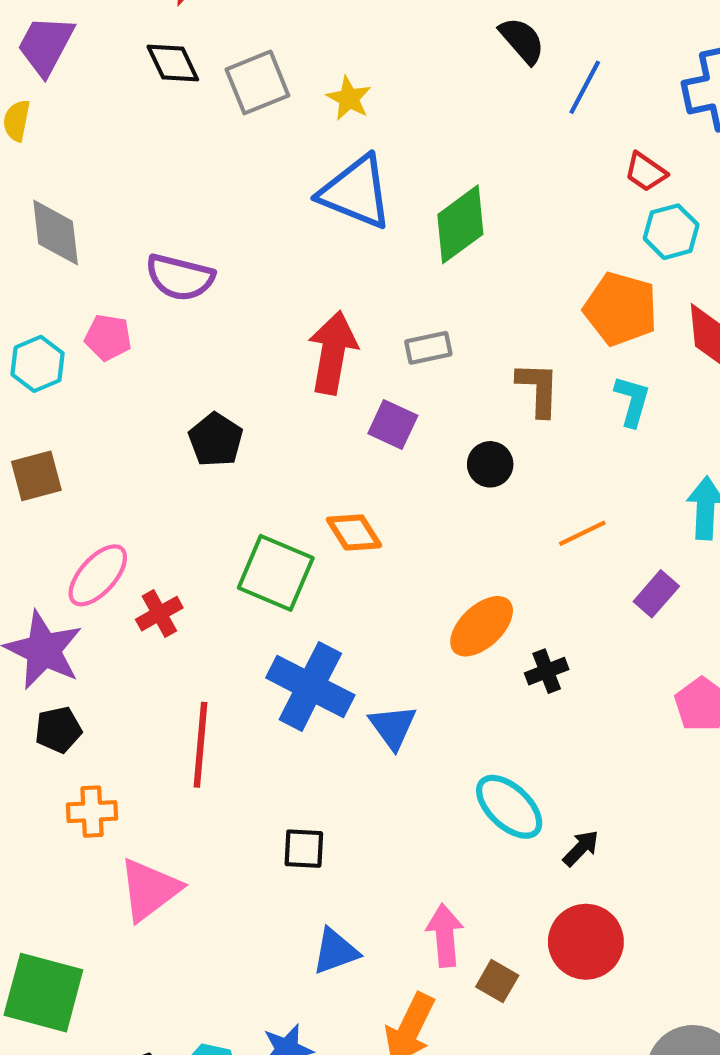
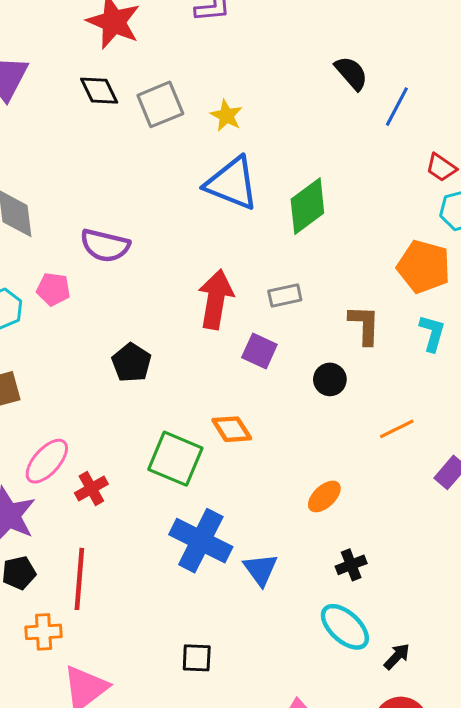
orange ellipse: (482, 626) -> (324, 496), size x0.7
black cross: (547, 671) -> (351, 565), moved
red line: (201, 745) -> (79, 579), moved

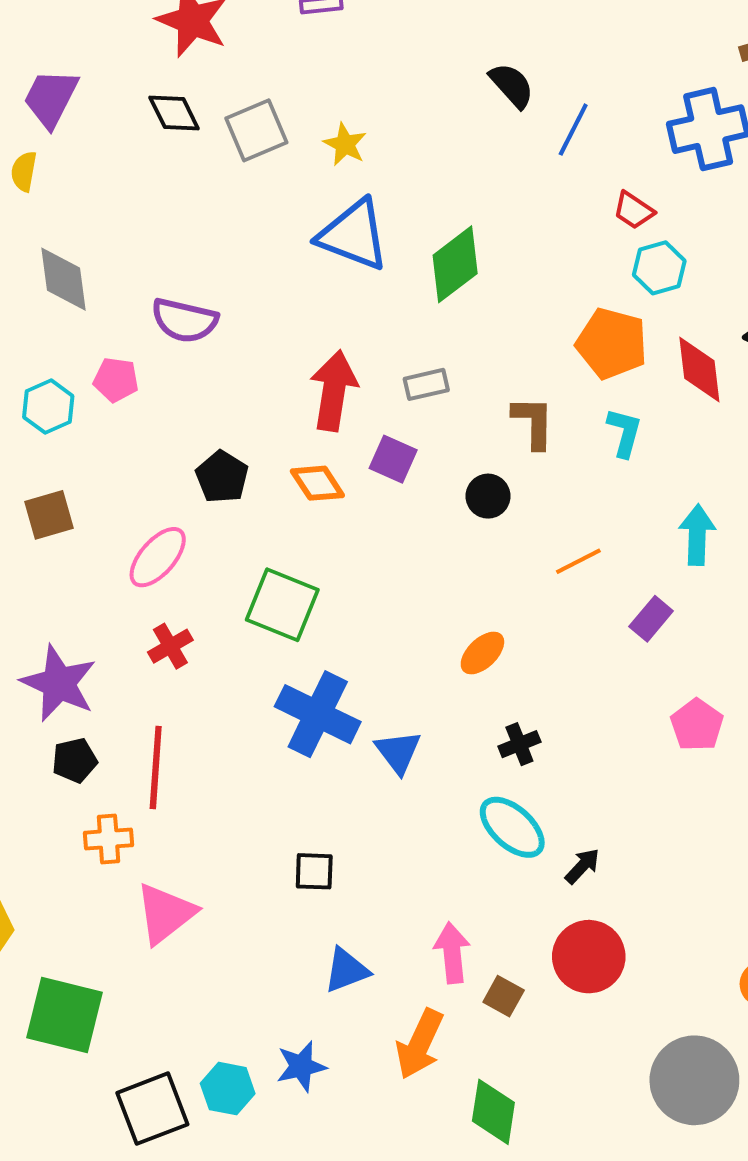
orange diamond: (232, 429) -> (317, 483), moved
pink ellipse: (47, 461) -> (158, 557), moved

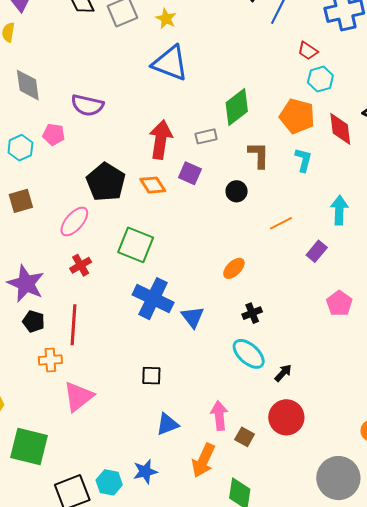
green diamond: (455, 264) -> (237, 107), moved
black pentagon: (222, 477) -> (106, 182), size x1.5
black pentagon: (75, 760) -> (34, 321), turned 30

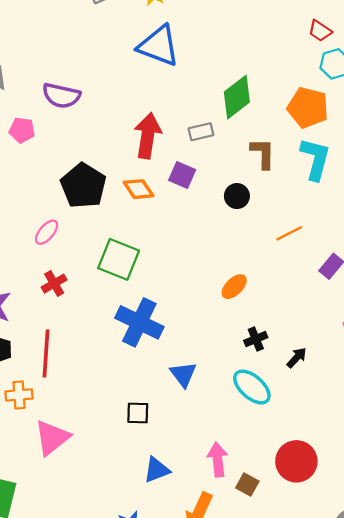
cyan L-shape: (303, 160) -> (315, 159), size x1.5
pink ellipse: (74, 222) -> (47, 232), size x0.7
blue triangle: (193, 317) -> (183, 374), moved
black arrow: (283, 373) -> (297, 358), moved

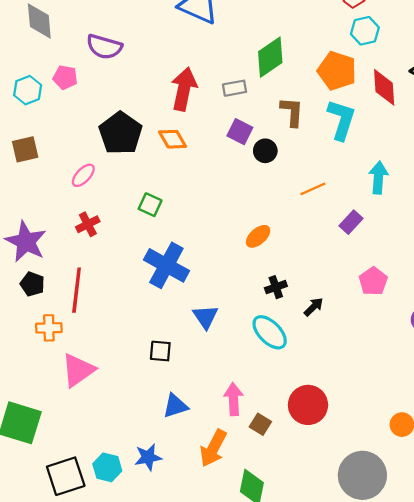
purple square: (182, 175) -> (240, 132), moved
green square: (119, 259) -> (150, 205), size x0.6

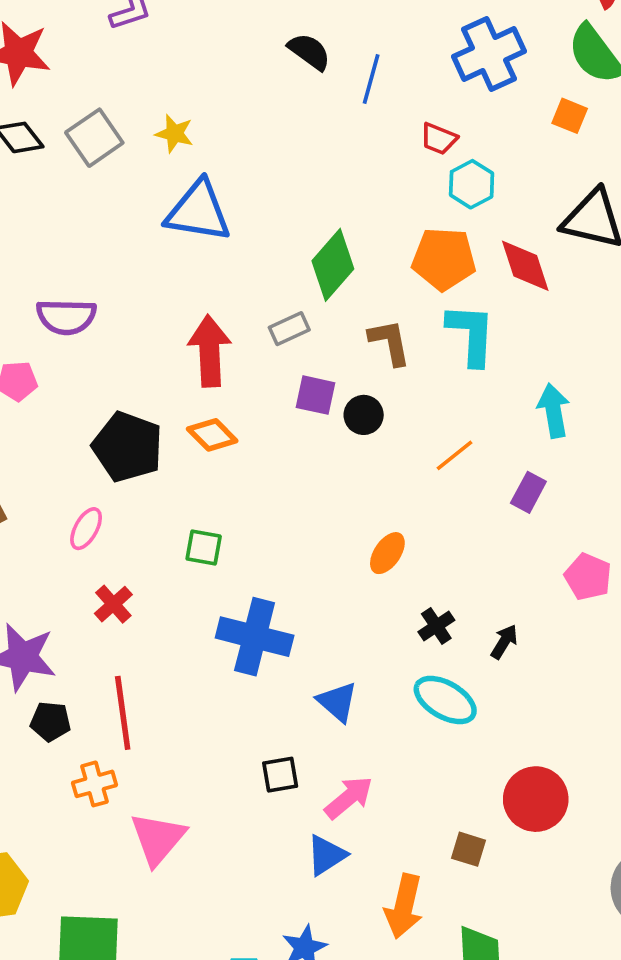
pink arrow: (233, 399) -> (349, 798), moved, turned 68

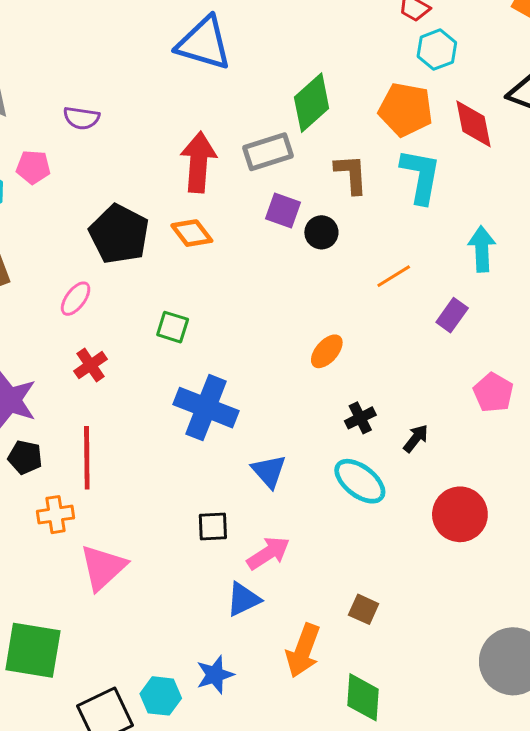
purple semicircle: (66, 317) -> (81, 118), size x0.7
gray rectangle: (289, 329) -> (268, 152), size x1.4
red circle: (536, 799) -> (460, 514), moved

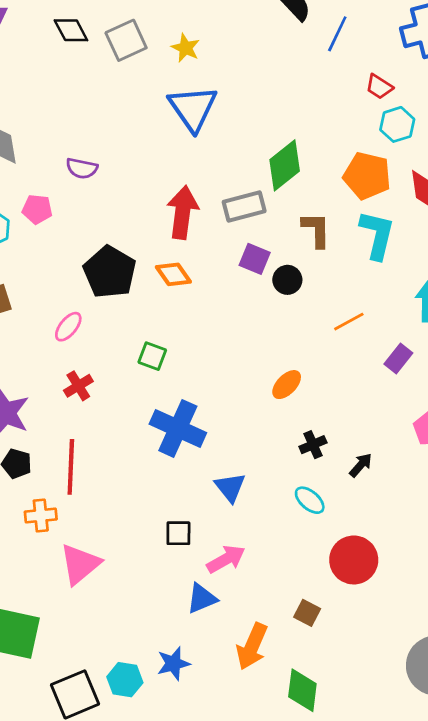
blue triangle: (204, 43) -> (193, 108), turned 36
cyan ellipse: (360, 481) -> (310, 500), size x0.7
red circle: (460, 514) -> (354, 560), moved

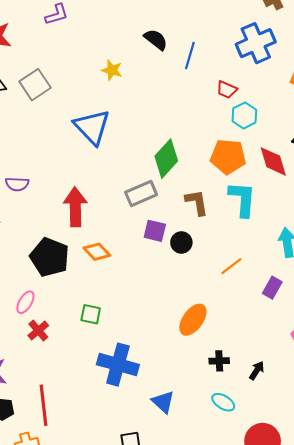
yellow star: (186, 48) -> (112, 70), moved
red arrow: (183, 212) -> (75, 207), moved
orange ellipse: (287, 385) -> (193, 320), size x1.4
red cross: (78, 386) -> (38, 330), moved
black cross: (313, 445) -> (219, 361), turned 30

